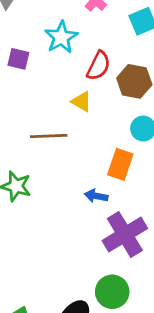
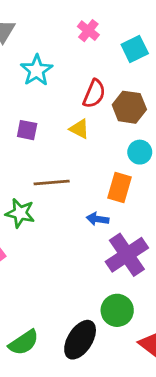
cyan star: (61, 37) -> (37, 70), moved
purple square: (18, 59) -> (27, 130), moved
brown line: (49, 136) -> (52, 183), moved

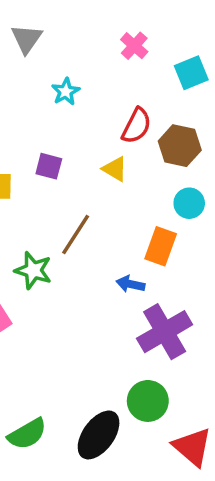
cyan star: (37, 70) -> (66, 92), size x0.7
brown line: (52, 183) -> (76, 234), turned -56

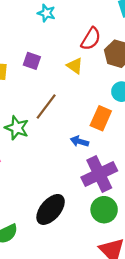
cyan star: (66, 92) -> (46, 13), turned -30
green circle: (148, 401) -> (104, 210), moved
black ellipse: (99, 435) -> (51, 209), moved

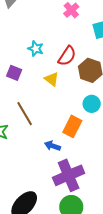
cyan star: (46, 13) -> (36, 49), moved
brown line: (46, 107) -> (25, 114), turned -70

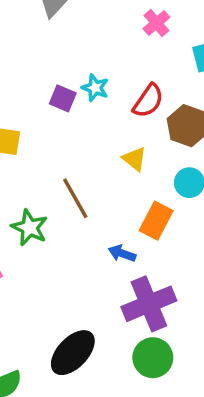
purple square: (14, 73) -> (63, 98), moved
yellow triangle: (52, 79) -> (134, 159), moved

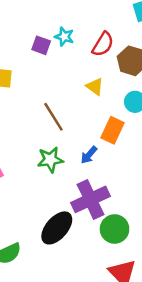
green star: (30, 228) -> (50, 160), moved, turned -30
blue arrow: (122, 253) -> (89, 155), turned -66
purple cross: (149, 304) -> (91, 199), moved

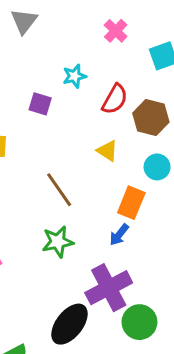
cyan star: (64, 37) -> (74, 76), moved, turned -30
blue arrow: (89, 155) -> (119, 235), moved

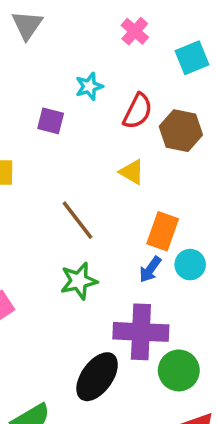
cyan circle: (157, 167) -> (190, 265), moved
purple cross: (109, 288) -> (141, 332), turned 33

